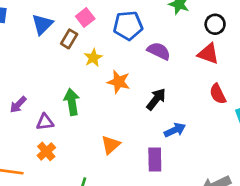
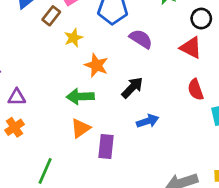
green arrow: (72, 102) -> (80, 97), moved, turned -90
purple rectangle: (155, 160) -> (106, 146), moved

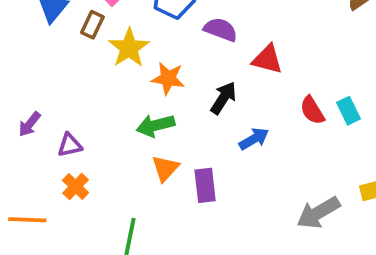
yellow star: (73, 38) -> (129, 48), size x1.5
red triangle: (191, 48) -> (267, 59), moved
red semicircle: (196, 90) -> (312, 110), moved

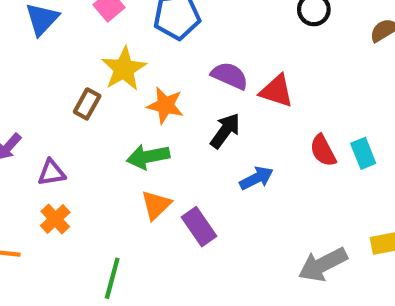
brown rectangle: (92, 25) -> (87, 104), moved
purple semicircle: (221, 30) -> (230, 76), moved
purple rectangle: (205, 185) -> (199, 227), turned -32

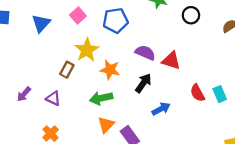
purple triangle: (52, 173) -> (53, 98), moved, turned 35

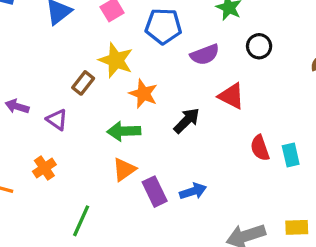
black circle: (191, 15) -> (259, 46), moved
yellow star: (87, 50) -> (116, 60), turned -30
purple semicircle: (145, 53) -> (205, 55), moved, turned 126
purple arrow: (24, 94) -> (17, 106), turned 56
blue arrow: (161, 109) -> (193, 191), moved

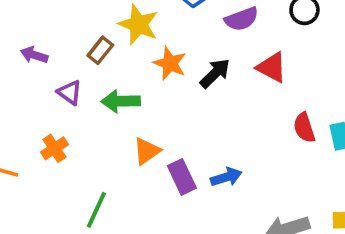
purple arrow: (17, 106) -> (34, 55), moved
black arrow: (187, 121) -> (215, 73), moved
green arrow: (124, 131) -> (121, 101), moved

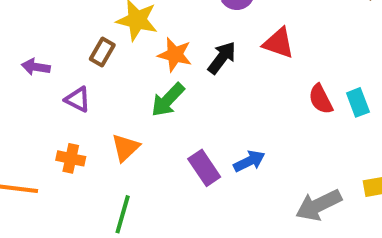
green arrow: (121, 101) -> (168, 100), moved, turned -36
orange cross: (54, 148) -> (71, 158), turned -36
orange triangle: (147, 151) -> (125, 148), moved

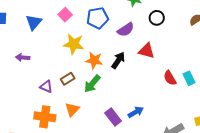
brown rectangle: (102, 52) -> (68, 79), moved, turned 32
purple arrow: (36, 67) -> (23, 57), moved
orange cross: (71, 158) -> (45, 117), size x1.5

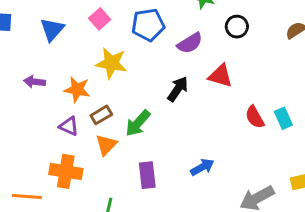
orange star: (94, 60) -> (77, 89), moved
orange triangle: (72, 109) -> (106, 145), moved
purple rectangle: (113, 117) -> (147, 175), moved, turned 30

